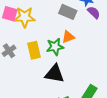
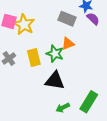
yellow star: (25, 17) -> (24, 25), turned 30
green star: (55, 47) -> (55, 54), turned 30

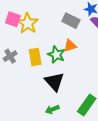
black triangle: (55, 81) -> (54, 82), turned 35
green arrow: (63, 108) -> (52, 109), moved

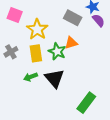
yellow star: (28, 23) -> (37, 29), moved
green arrow: (52, 109) -> (31, 77), moved

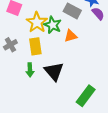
green star: (57, 51) -> (53, 25), moved
green arrow: (31, 77) -> (30, 70), turned -72

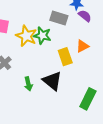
orange triangle: (71, 36) -> (82, 46), moved
yellow rectangle: (35, 46) -> (65, 57), moved

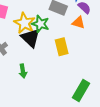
orange triangle: (82, 46) -> (78, 23), moved, turned 40
black triangle: (52, 81) -> (31, 38), moved

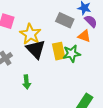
green star: (40, 24) -> (72, 54), moved, turned -30
yellow rectangle: (62, 47) -> (59, 51), moved

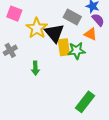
black triangle: (36, 49) -> (54, 33), moved
green arrow: (27, 82) -> (35, 68), moved

